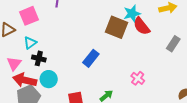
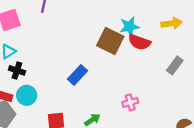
red semicircle: (142, 26) -> (139, 42), turned -36
pink cross: (138, 78) -> (130, 102), turned 32

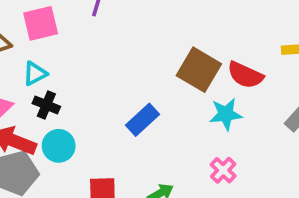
cyan star: (129, 27) -> (226, 114), moved
pink cross: (130, 102) -> (223, 170), turned -35

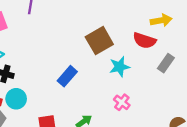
brown square: (199, 70) -> (99, 41), turned 36
red semicircle: (245, 75) -> (144, 41), moved

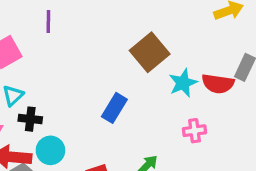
red semicircle: (144, 41) -> (218, 84), moved
pink cross: (122, 102) -> (194, 131), turned -35

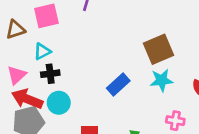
cyan star: (183, 83) -> (161, 80), moved
black cross: (30, 119) -> (50, 74), turned -30

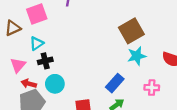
blue rectangle: (118, 84) -> (115, 83), moved
red arrow: (27, 99) -> (29, 84), size x0.6

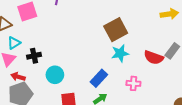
cyan triangle: (37, 43) -> (14, 43), moved
cyan circle: (55, 84) -> (55, 75), moved

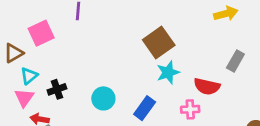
red semicircle: (154, 57) -> (207, 86), moved
cyan circle: (55, 75) -> (103, 98), moved

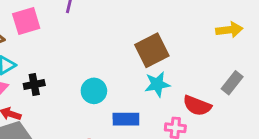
cyan circle: (103, 98) -> (94, 91), moved
blue rectangle: (145, 108) -> (126, 119), turned 45

